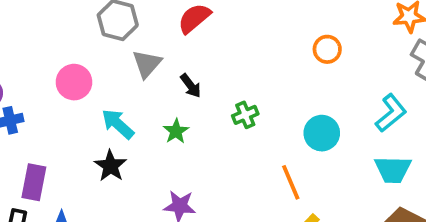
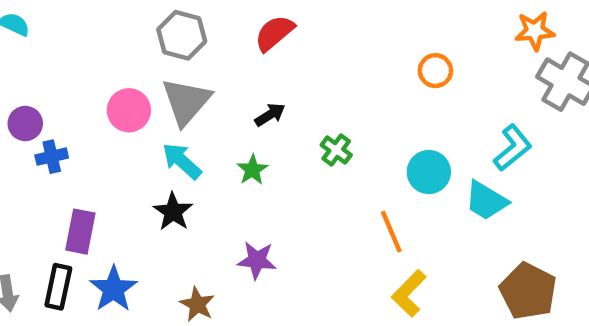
gray triangle: (147, 64) -> (186, 101), moved, size x1.4
black arrow: (191, 86) -> (270, 115), turned -85
green cross: (245, 115) -> (336, 150), turned -30
cyan trapezoid: (393, 170) -> (486, 201), moved, turned 30

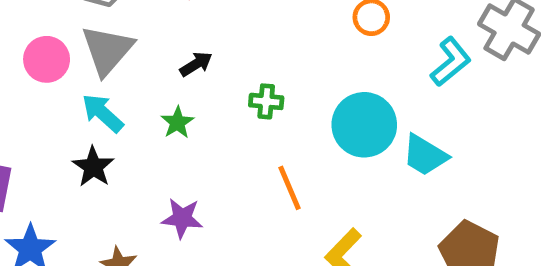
cyan L-shape: (513, 148) -> (451, 62), moved
green cross: (336, 150) -> (266, 101), turned -32
cyan circle: (429, 172) -> (364, 125), size x1.4
orange line: (391, 232) -> (290, 188), moved

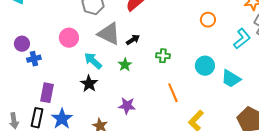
gray triangle: (107, 50) -> (109, 34), moved, turned -45
cyan circle: (364, 125) -> (205, 66), size x0.7

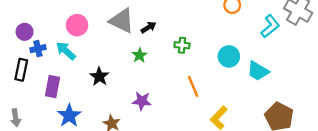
cyan arrow: (93, 61) -> (66, 51), moved
black rectangle: (37, 118) -> (21, 70), moved

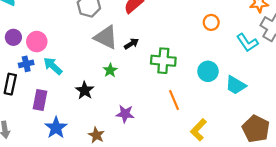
pink circle: (77, 25) -> (37, 42), moved
cyan L-shape: (270, 26) -> (247, 43), turned 95
purple circle: (25, 32) -> (13, 37), moved
green cross: (182, 45) -> (163, 61), size x1.6
green star: (140, 55) -> (110, 70), moved

